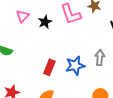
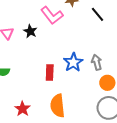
gray arrow: (100, 58) -> (97, 62), moved

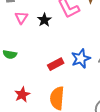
red rectangle: (50, 73) -> (56, 64), turned 49

